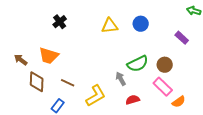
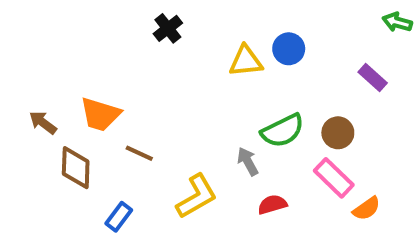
black cross: (60, 22) -> (168, 28), moved
yellow triangle: (110, 26) -> (246, 61), moved
brown line: (68, 83) -> (139, 153), moved

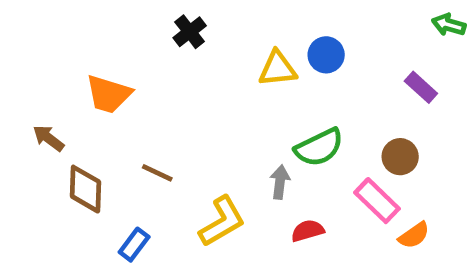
orange trapezoid: (100, 114) -> (109, 94), moved
brown circle: (338, 133) -> (400, 157), moved
gray arrow: (248, 161) -> (280, 182), turned 36

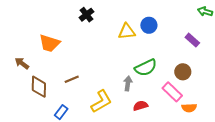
brown line: (157, 173) -> (72, 79), turned -48
orange semicircle: (414, 235) -> (189, 108), turned 32

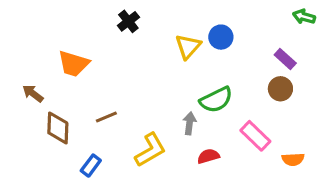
yellow triangle: (127, 32) -> (188, 46), turned -42
brown circle: (183, 72) -> (280, 89), moved
orange semicircle: (189, 108) -> (293, 159), moved

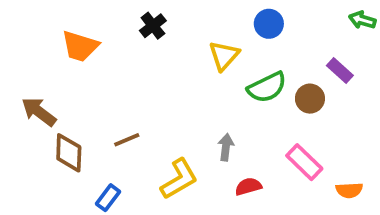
blue circle: (221, 37) -> (269, 24), moved
orange trapezoid: (74, 64) -> (80, 46), moved
brown circle: (280, 89) -> (310, 99), moved
brown arrow: (33, 93) -> (39, 112), size x1.4
green semicircle: (216, 100) -> (267, 87), moved

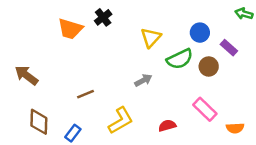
blue circle: (269, 24) -> (200, 33), moved
orange trapezoid: (80, 46) -> (70, 29), moved
gray arrow: (226, 147) -> (143, 80), moved, turned 54
brown diamond: (69, 153) -> (39, 122), moved

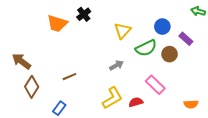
pink rectangle: (205, 109) -> (155, 85), moved
yellow L-shape: (121, 121) -> (112, 98), moved
brown diamond: (39, 122) -> (32, 87), moved, turned 30

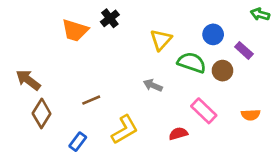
green semicircle: (146, 48) -> (192, 63), turned -135
gray arrow: (116, 65) -> (153, 85), turned -128
yellow L-shape: (112, 98) -> (125, 130), moved
orange semicircle: (191, 104) -> (251, 115), moved

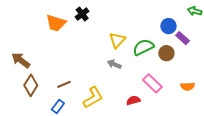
blue circle: (213, 34) -> (168, 26), moved
yellow triangle: (161, 40) -> (117, 40), moved
green semicircle: (192, 63) -> (143, 47), turned -45
brown line: (91, 100) -> (64, 84), moved

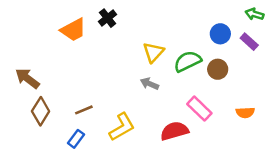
orange trapezoid: (56, 23) -> (73, 30), turned -45
purple rectangle: (183, 38) -> (249, 42), moved
red semicircle: (133, 100) -> (174, 131), size x1.5

